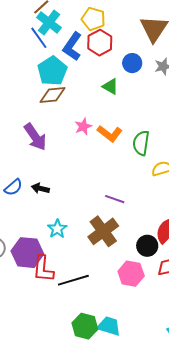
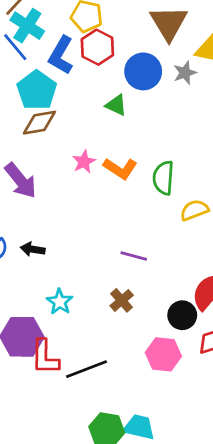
blue circle: (132, 63) -> (143, 71), size x1.4
brown cross: (103, 231) -> (122, 300), size x0.6

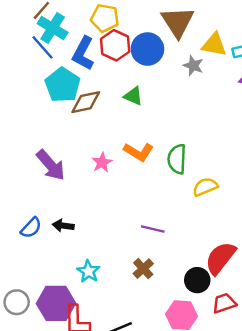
blue circle: (143, 71) -> (147, 49), moved
gray star: (185, 73) -> (193, 66), turned -30
brown diamond: (39, 123) -> (86, 102), moved
pink star: (84, 162) -> (102, 162), moved

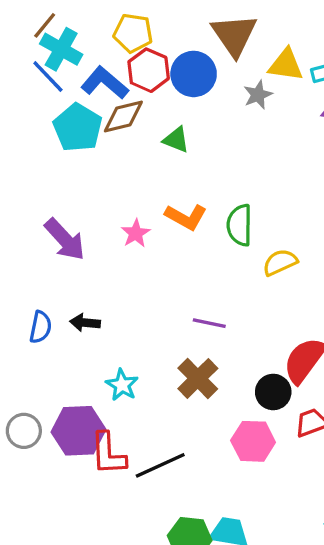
blue L-shape: (83, 53) -> (105, 83), turned 104
gray star: (193, 66) -> (258, 95), turned 30
brown diamond: (86, 102) -> (123, 116), moved
blue semicircle: (31, 228) -> (41, 327), turned -30
brown cross: (143, 269) -> (198, 379), size x1.4

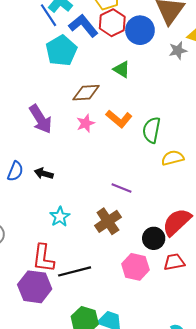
brown diamond: (123, 116) -> (86, 93), moved
purple hexagon: (79, 431) -> (35, 287), moved

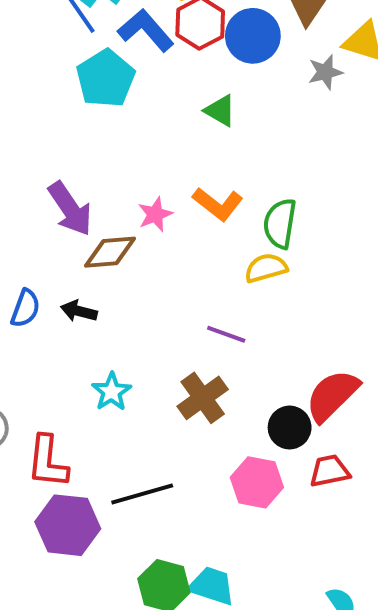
brown diamond: (86, 93) -> (110, 252), moved
yellow semicircle: (173, 158) -> (266, 268), moved
red L-shape: (43, 258) -> (47, 462), moved

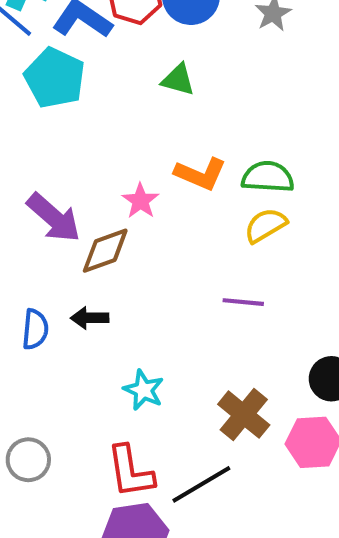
green semicircle: (280, 223) -> (268, 177), turned 99
brown cross: (203, 398) -> (244, 415), moved
red L-shape: (47, 462) -> (130, 471), moved

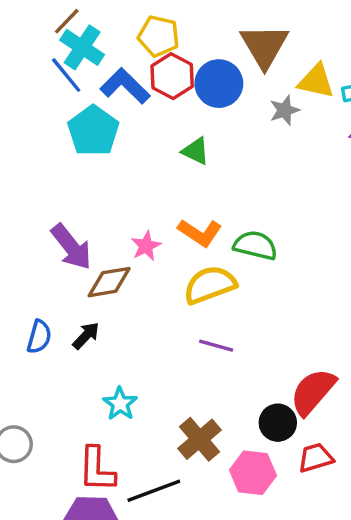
yellow semicircle: (266, 225) -> (210, 285), moved, size x1.4
black arrow: (90, 318) -> (86, 336), turned 124

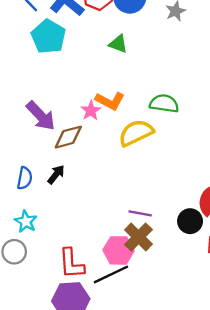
orange L-shape: (200, 233) -> (110, 101), moved
purple line: (216, 346) -> (140, 213), moved
cyan star: (120, 404) -> (26, 221), moved
pink hexagon: (253, 473) -> (118, 250), moved

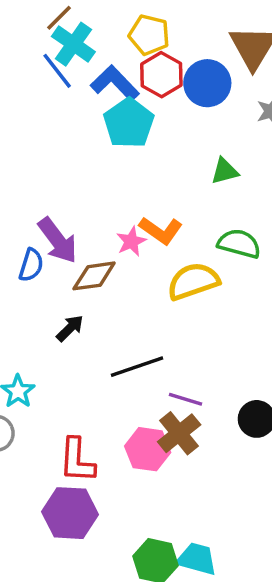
cyan pentagon: (48, 37) -> (129, 123), moved
green triangle: (118, 44) -> (225, 171), moved, turned -42
blue semicircle: (25, 178) -> (31, 265), moved
black line: (111, 274) -> (137, 367), moved

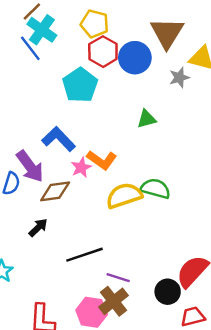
blue L-shape: (115, 83) -> (59, 139), moved
green semicircle: (239, 244) -> (155, 189), moved

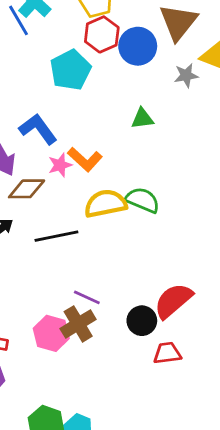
black line: (85, 255) -> (56, 236), moved

